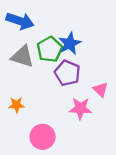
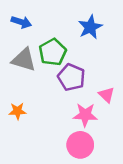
blue arrow: (20, 21) -> (21, 22), size x0.7
blue star: (70, 43) -> (90, 27), moved
pink circle: (43, 137) -> (80, 145), moved

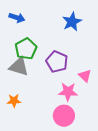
green pentagon: (53, 52) -> (26, 49), moved
gray triangle: (24, 60) -> (19, 67), moved
orange star: (18, 111) -> (14, 101), moved

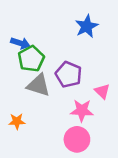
blue arrow: (17, 18) -> (20, 43), moved
gray triangle: (19, 67) -> (38, 85), moved

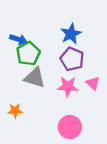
blue star: (87, 26) -> (71, 34), moved
purple pentagon: (69, 74) -> (72, 59), moved
pink star: (82, 111) -> (68, 86), moved

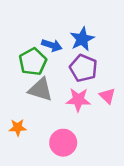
blue arrow: (18, 39) -> (52, 45), moved
pink circle: (70, 127) -> (63, 143), moved

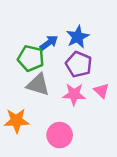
blue arrow: (52, 45) -> (49, 43), turned -54
green pentagon: (33, 62) -> (31, 58), turned -30
orange star: (18, 127) -> (16, 121), size x1.5

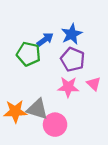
gray triangle: (38, 85) -> (37, 109), moved

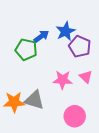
purple pentagon: (73, 59) -> (80, 46), moved
pink circle: (55, 125) -> (75, 116), moved

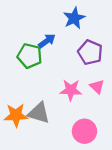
blue star: (66, 31) -> (74, 18), moved

